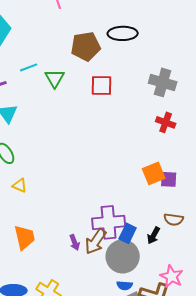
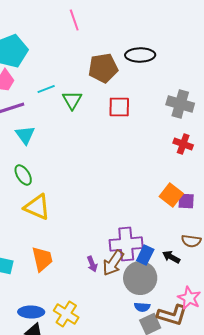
orange square: (154, 173) -> (171, 195), turned -30
yellow triangle: (20, 185) -> (37, 207), size x1.8
black arrow: (154, 235) -> (171, 257), turned 90

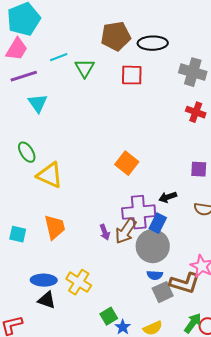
black ellipse: (140, 55) -> (153, 43), moved
green ellipse: (23, 175) -> (27, 152), moved
orange square: (171, 195) -> (127, 163), moved
black arrow: (171, 257) -> (168, 197), moved, turned -48

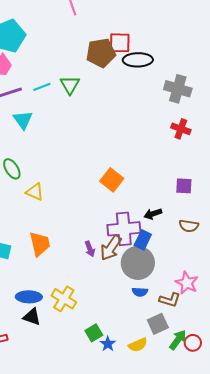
cyan line: (59, 57) -> (42, 87), moved
red square: (132, 75) -> (120, 43), moved
yellow triangle: (50, 175) -> (35, 192), size x0.7
brown L-shape: (185, 283) -> (170, 300), size x0.7
gray square: (163, 292) -> (158, 324), moved

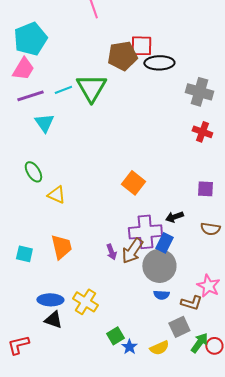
green triangle: (70, 85) -> (91, 88), size x1.5

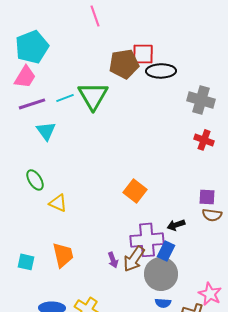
brown semicircle: (210, 229) -> (212, 215), moved

